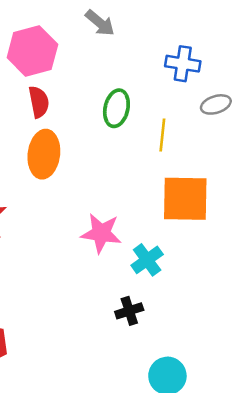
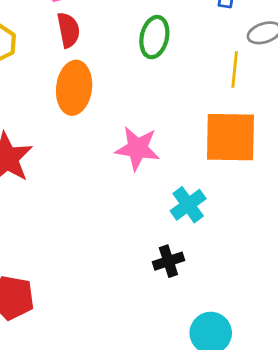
yellow line: (162, 135) -> (235, 69), moved
pink star: (101, 233) -> (137, 148), moved

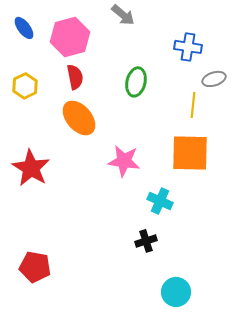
orange ellipse: (74, 88) -> (79, 118), turned -48
cyan cross: (188, 205) -> (160, 201), turned -30

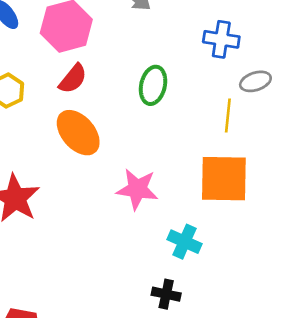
red semicircle: (75, 77) -> (73, 79), turned 50
black cross: (146, 241) -> (166, 294), turned 30

